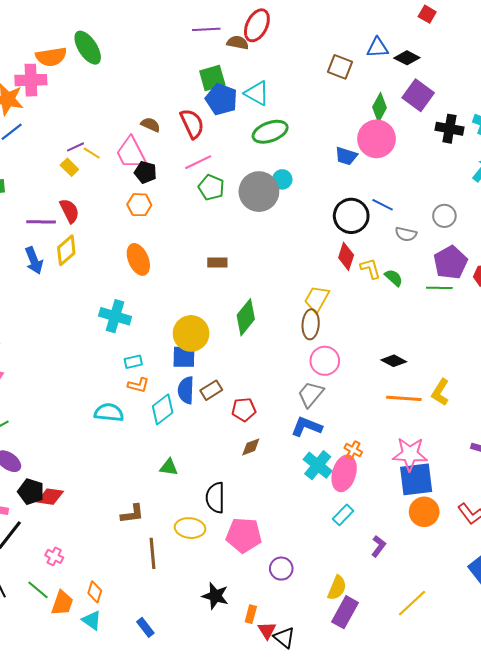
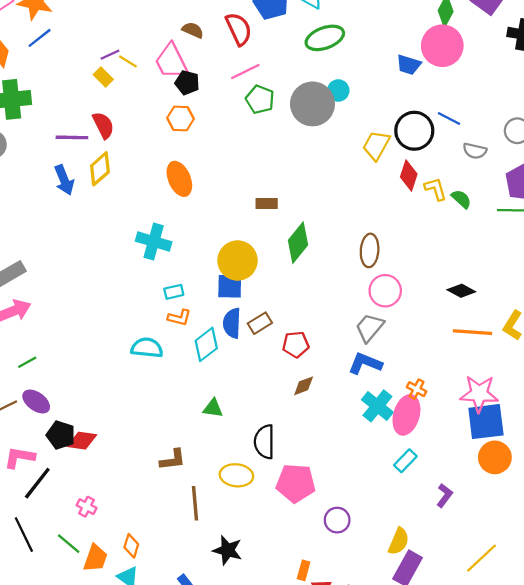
brown rectangle: (217, 262) -> (267, 203), moved
yellow trapezoid: (317, 299) -> (376, 145), moved
black star: (215, 596) -> (227, 550), moved

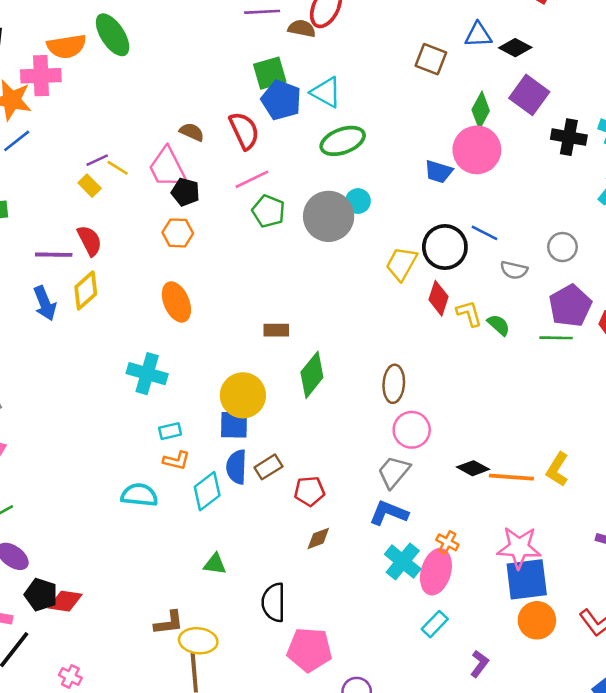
black diamond: (461, 291) -> (473, 468), moved
yellow ellipse: (236, 475) -> (198, 641), moved

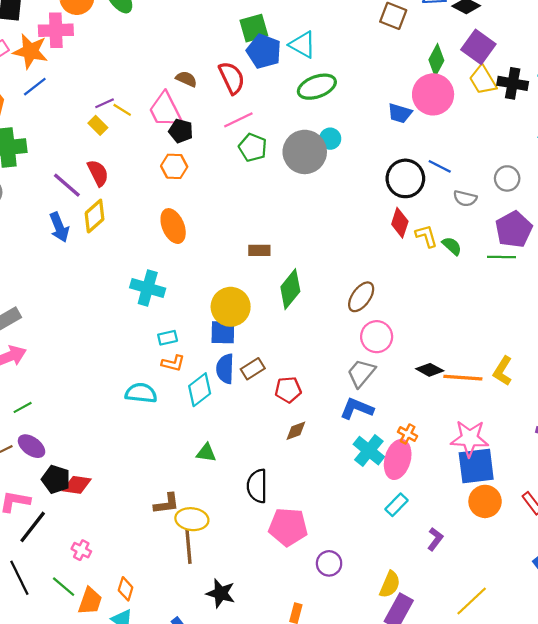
purple line: (54, 255) -> (67, 185), turned 40
yellow trapezoid: (401, 264) -> (483, 80), moved, turned -60
brown ellipse: (394, 384) -> (361, 297), turned 32

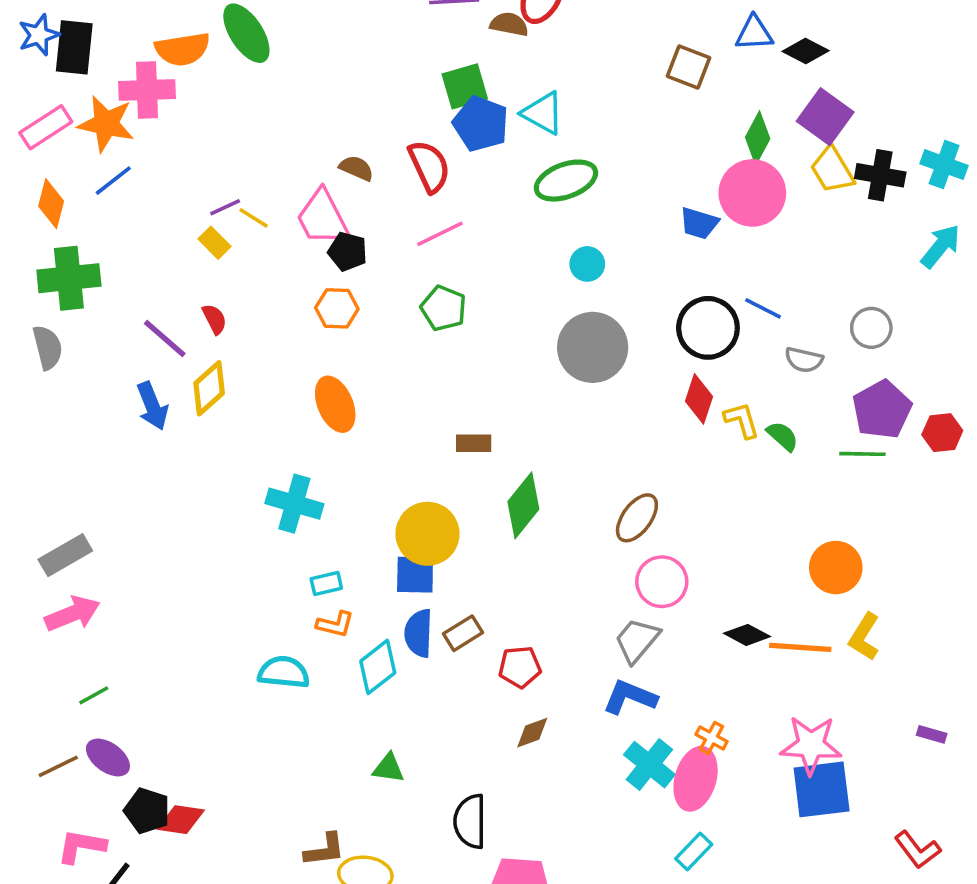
green pentagon: (253, 148) -> (443, 308), moved
gray circle: (305, 152) -> (593, 347), moved
red semicircle: (98, 173) -> (214, 319), size x0.7
orange circle: (485, 501) -> (836, 568), moved

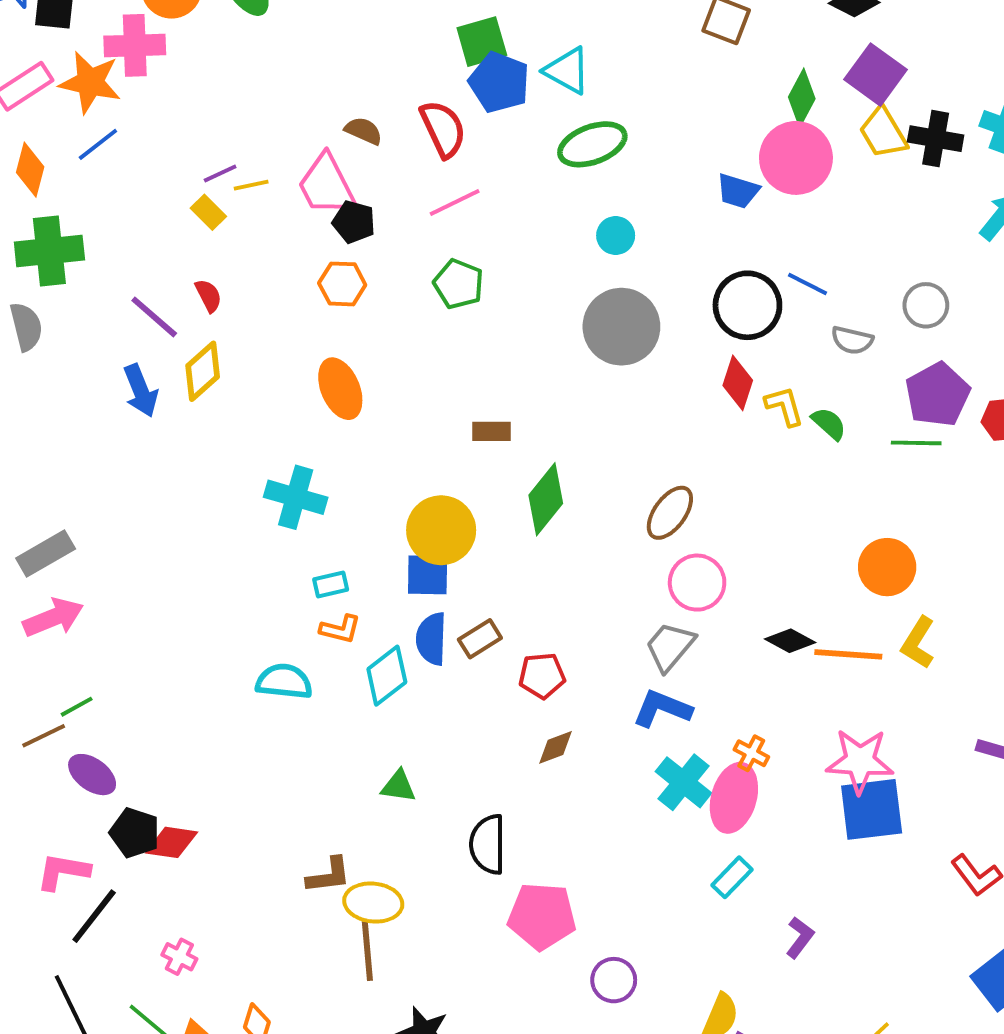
yellow line: (254, 218) -> (251, 185), turned -44
brown line: (58, 766) -> (44, 736), moved

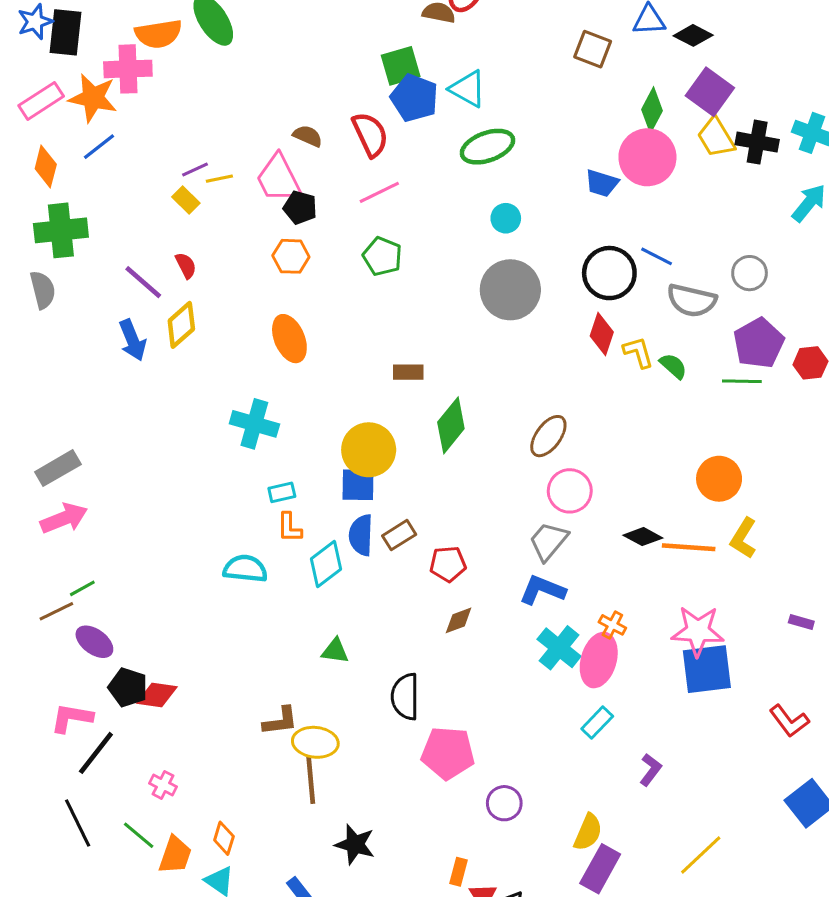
gray semicircle: (852, 340) -> (692, 300), size x1.5
orange L-shape: (340, 629) -> (289, 527), turned 76

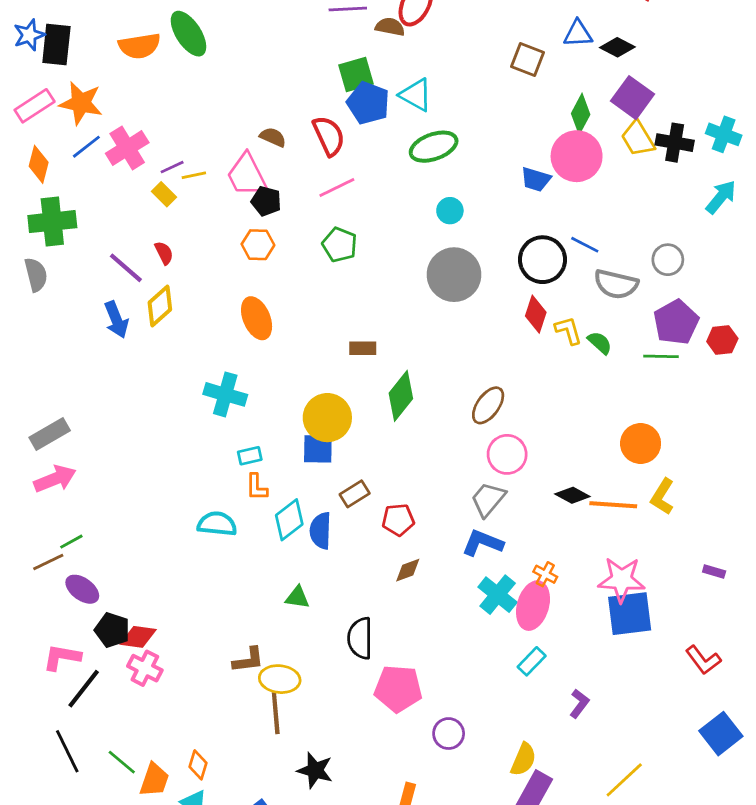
pink cross: (128, 69) -> (127, 148), moved, turned -30
blue semicircle: (361, 535) -> (321, 531), moved
pink cross: (163, 785) -> (145, 668), moved, size x1.4

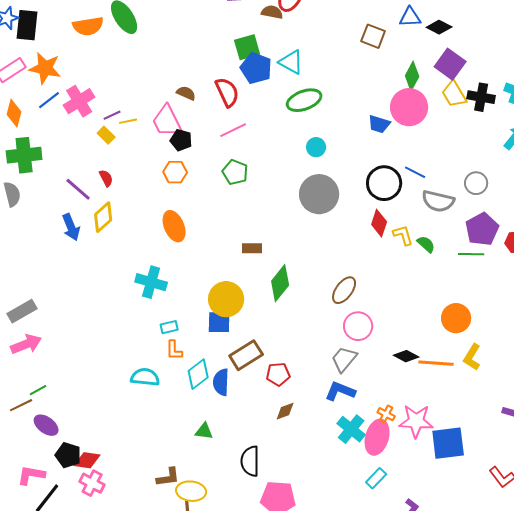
brown rectangle: (355, 494) -> (246, 355), size x1.5
pink star: (621, 580) -> (416, 421), moved

